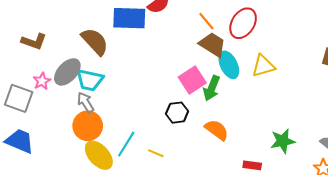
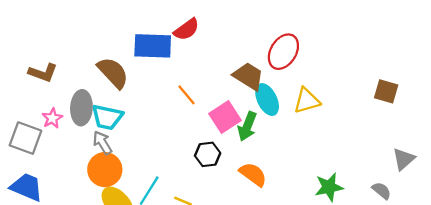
orange line: (206, 21) -> (187, 95), moved
gray ellipse: (67, 72) -> (81, 108), turned -40

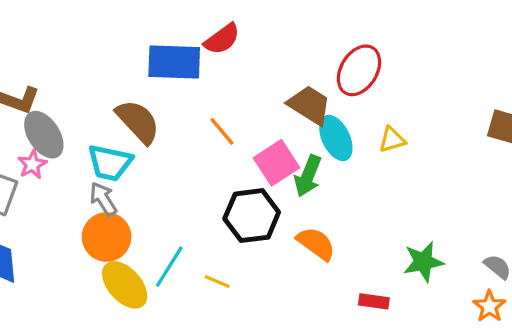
brown semicircle: (113, 73) -> (138, 122), moved
yellow triangle: (307, 101) -> (392, 140), size x0.7
gray ellipse: (81, 108) -> (44, 135), moved, turned -36
black hexagon: (208, 154) -> (252, 216), size x1.5

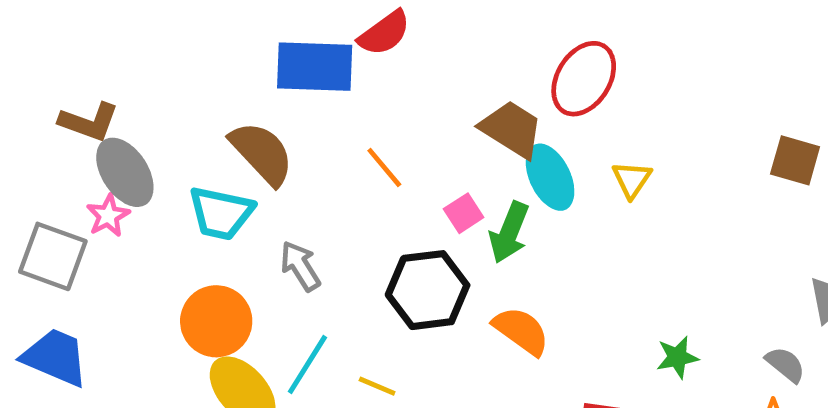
yellow triangle: (392, 140) -> (632, 180), turned -40
pink square: (276, 163) -> (464, 213), size x0.6
gray arrow: (103, 199) -> (300, 266), moved
green star: (423, 262) -> (677, 357), size x0.7

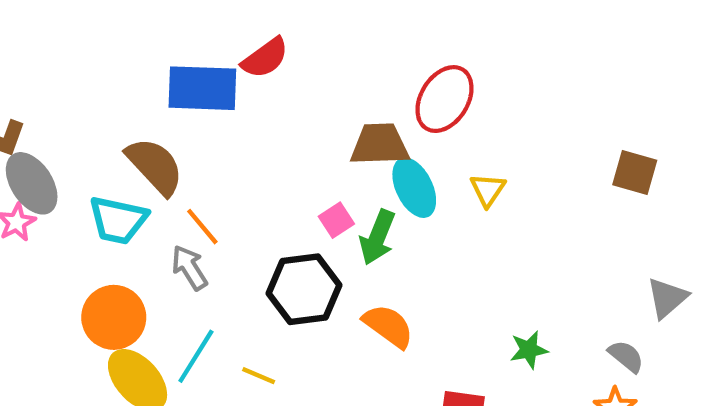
brown trapezoid: (512, 129) -> (380, 144), turned -34
orange line: (384, 168) -> (202, 227), moved

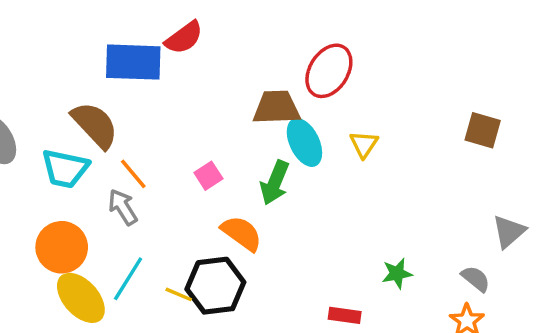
pink square: (336, 220) -> (208, 176), moved
black hexagon: (304, 289) -> (215, 286), moved
orange semicircle: (388, 326) -> (242, 233), moved

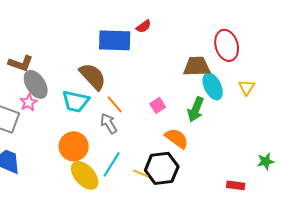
red semicircle: (184, 38) -> (144, 26), size x0.7
red ellipse: (329, 71) -> (227, 45), turned -48

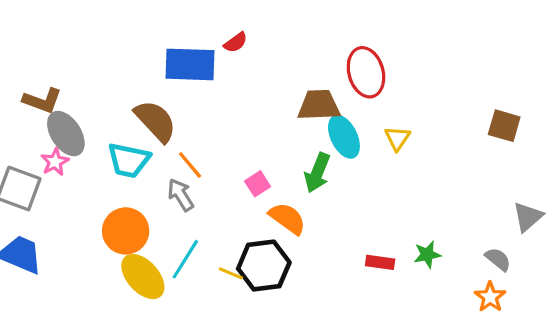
pink square: (158, 105) -> (258, 184), moved
red rectangle: (236, 185) -> (380, 262), moved

